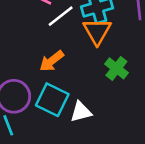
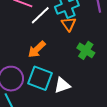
orange triangle: (97, 31) -> (69, 24), size x0.7

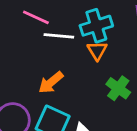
white line: (40, 15) -> (59, 36), turned 45

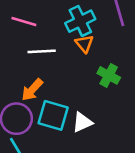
white line: (59, 36) -> (42, 51), moved
orange arrow: (51, 83) -> (32, 90), moved

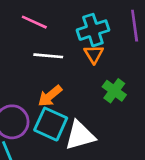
orange arrow: (32, 90) -> (50, 96), moved
white triangle: (82, 122) -> (80, 135), size x1.4

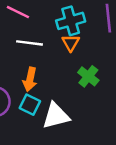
orange arrow: (50, 96) -> (30, 79), turned -40
cyan square: (51, 124) -> (30, 105), size x0.7

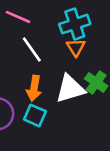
white line: (30, 43) -> (32, 49), turned 50
white triangle: (56, 116) -> (70, 89), moved

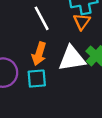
cyan square: (35, 115) -> (37, 79), turned -36

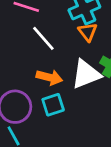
orange arrow: (39, 54) -> (49, 77), turned -80

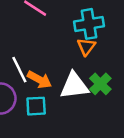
white line: (43, 38) -> (19, 70), moved

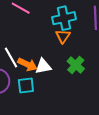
white triangle: (74, 86) -> (43, 66), moved, size x0.7

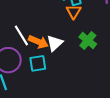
white triangle: (43, 66) -> (55, 43), turned -30

